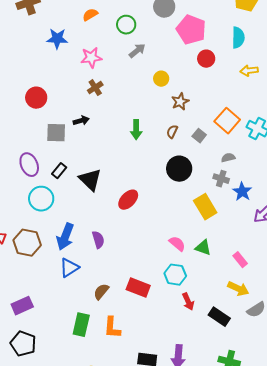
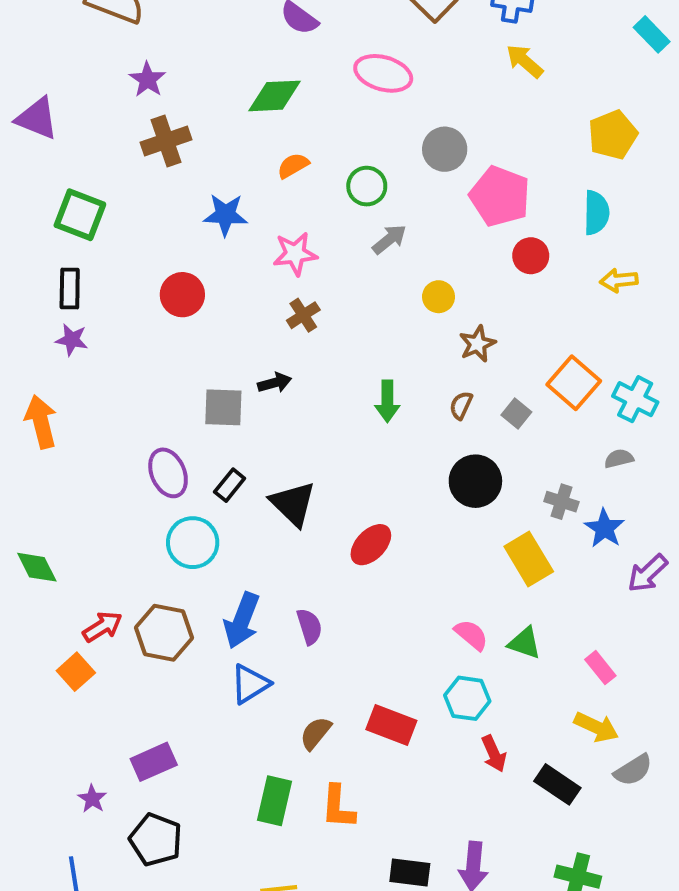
red circle: (36, 98) -> (182, 295), moved
gray semicircle: (228, 158) -> (619, 459), moved

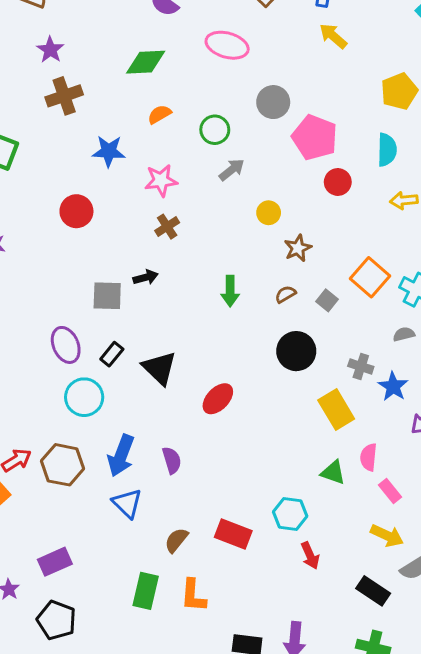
brown semicircle: (461, 405) -> (285, 294), turned 35
pink semicircle: (471, 635) -> (369, 457), moved, turned -124
blue triangle: (250, 684) -> (127, 503), turned -44
black rectangle: (557, 784) -> (373, 591), moved

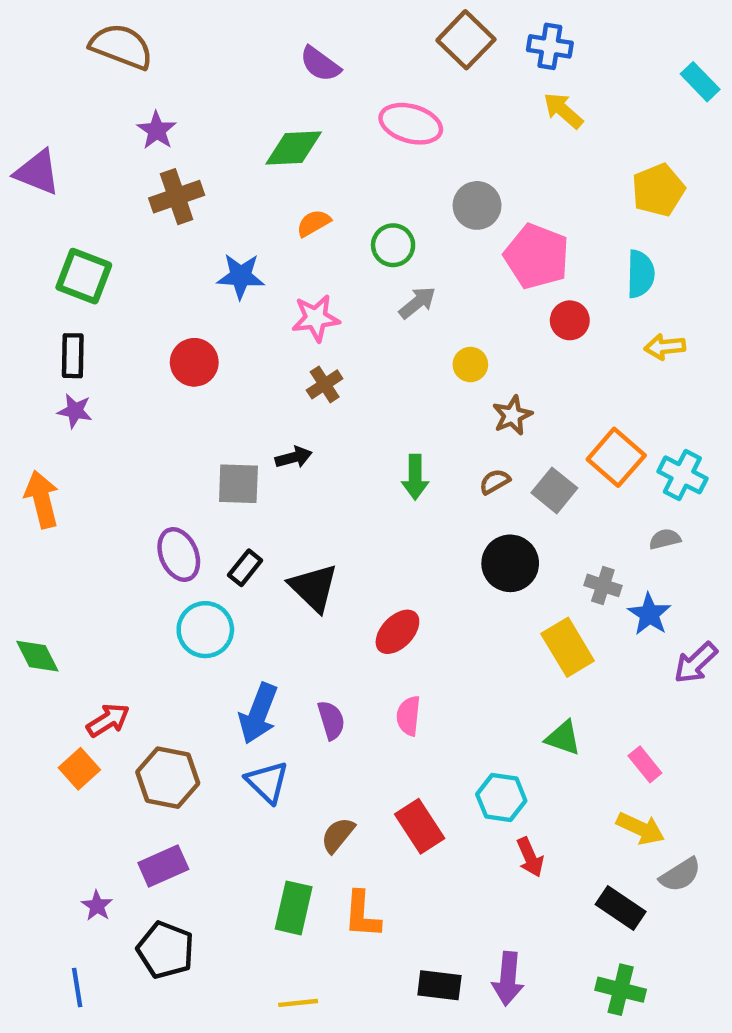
gray square: (327, 300) -> (554, 490), size x1.4
pink semicircle: (369, 457) -> (409, 716), moved
brown hexagon: (63, 465) -> (168, 778), moved
red rectangle: (233, 534) -> (420, 826), turned 36

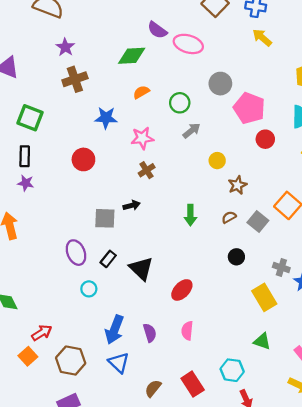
purple semicircle: (320, 64) -> (157, 30), moved
black circle: (510, 563) -> (236, 257), size x0.6
cyan circle: (205, 630) -> (89, 289), size x0.6

